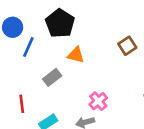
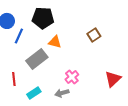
black pentagon: (60, 23) -> (43, 18), turned -30
gray rectangle: (52, 77) -> (37, 59), size x1.5

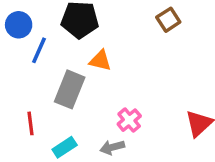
brown square: (94, 35) -> (168, 20), moved
gray rectangle: (37, 59) -> (70, 89), turned -30

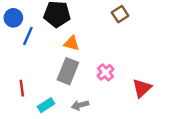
gray rectangle: (70, 89) -> (68, 71), moved
pink cross: (129, 120) -> (105, 72), moved

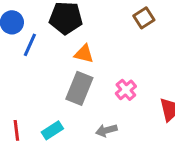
red line: (22, 88) -> (16, 130), moved
gray arrow: (80, 105) -> (106, 130), moved

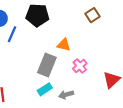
orange triangle: (84, 54) -> (64, 45), moved
cyan rectangle: (52, 130) -> (45, 89), moved

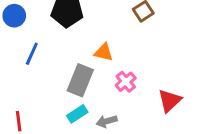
blue line: (12, 34) -> (32, 54), moved

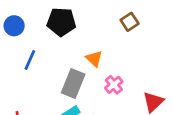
orange triangle: (104, 52) -> (94, 59), turned 30

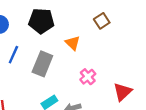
orange triangle: (94, 59) -> (73, 43), moved
gray rectangle: (73, 84) -> (42, 64), moved

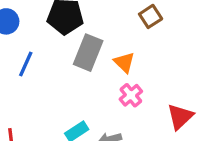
orange triangle: (73, 43) -> (124, 62), moved
gray rectangle: (42, 64) -> (88, 53), moved

